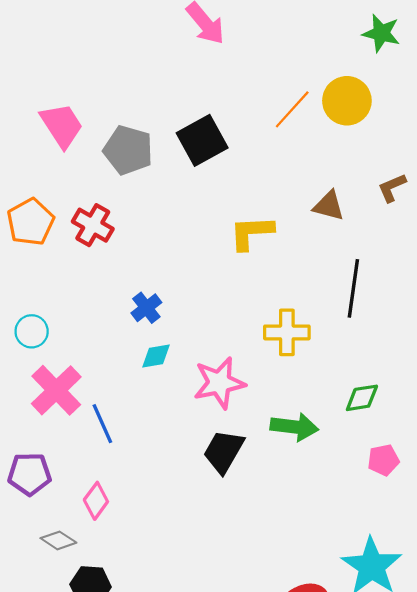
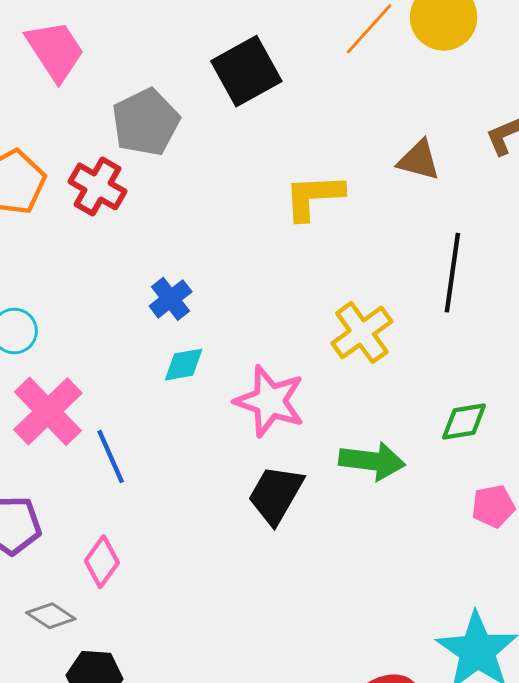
gray pentagon: (128, 150) -> (146, 122), moved, turned 30
yellow cross: (287, 332) -> (362, 332), turned -36
pink star: (219, 383) -> (270, 401), turned 30

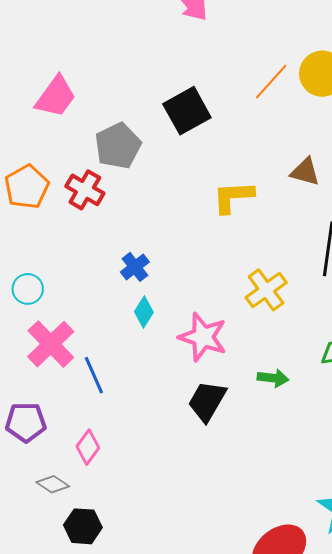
pink trapezoid: (55, 51) -> (56, 97), turned 69
cyan diamond: (184, 365) -> (144, 312), turned -48
green arrow: (372, 461) -> (273, 378), size x0.7

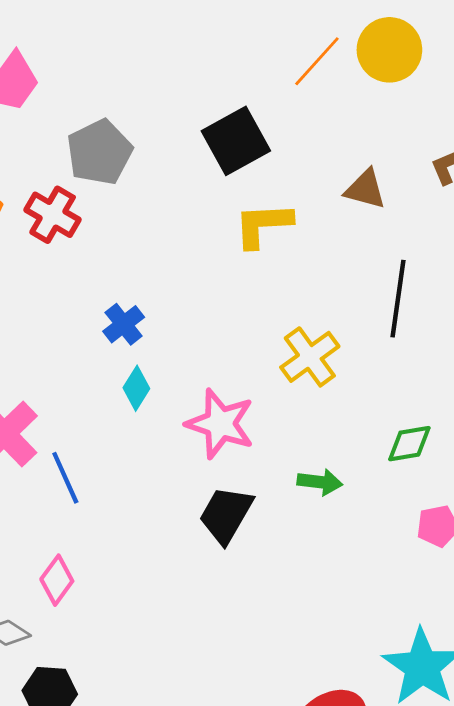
black square: (187, 111) -> (236, 141), moved

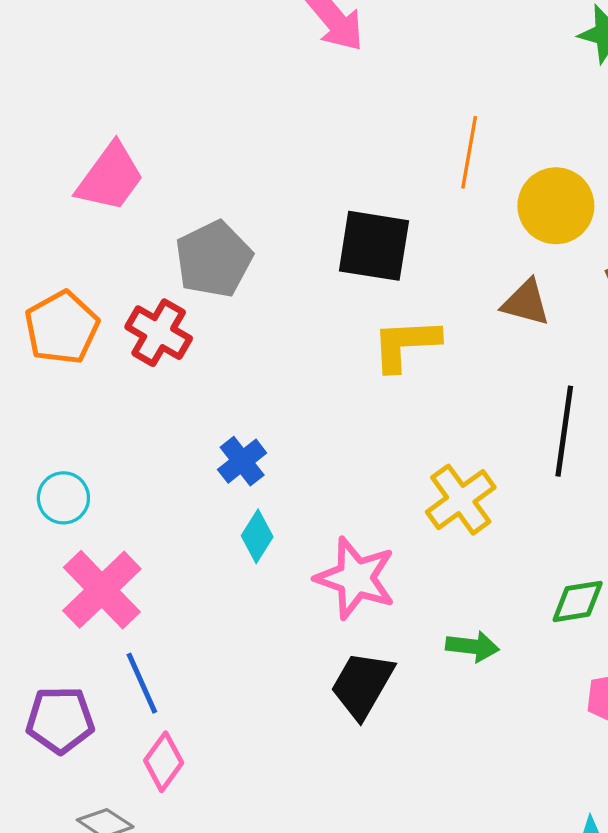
yellow circle: (389, 50) -> (556, 206), moved
orange line: (317, 61) -> (469, 152), turned -32
black square: (236, 141) -> (374, 246), turned 38
blue line: (65, 478) -> (142, 683), moved

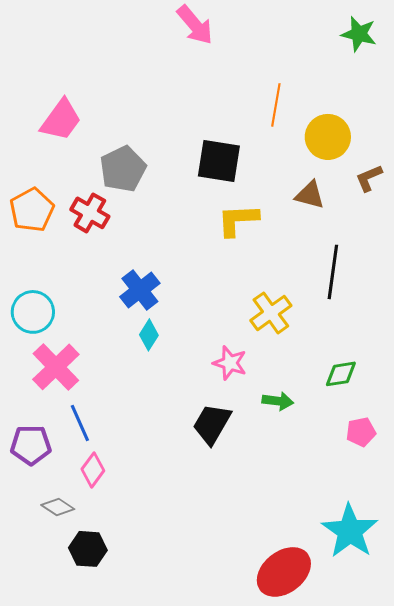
blue cross: (242, 461) -> (140, 290), size x1.4
cyan circle: (63, 498) -> (33, 312), size x1.4
pink star: (356, 578) -> (230, 363), moved, size x0.7

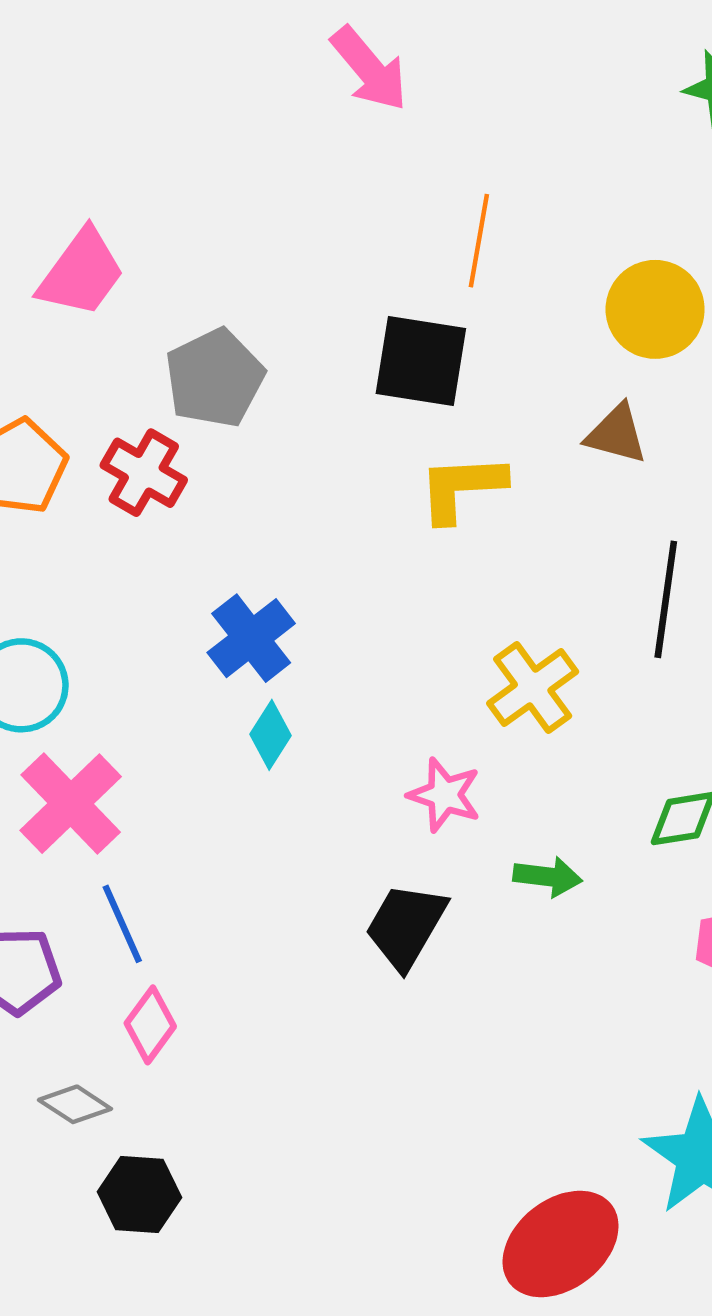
orange line: (276, 105) -> (479, 241), moved

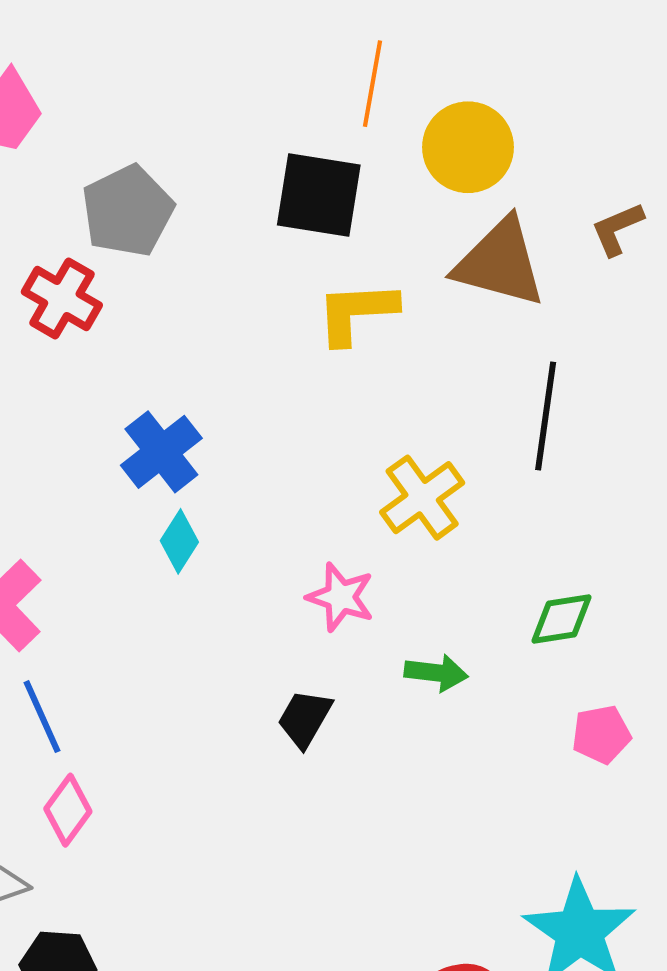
yellow circle: (655, 309) -> (468, 147), moved
brown triangle: (616, 434) -> (500, 263), size x1.6
black trapezoid: (406, 926) -> (305, 719), size x0.7

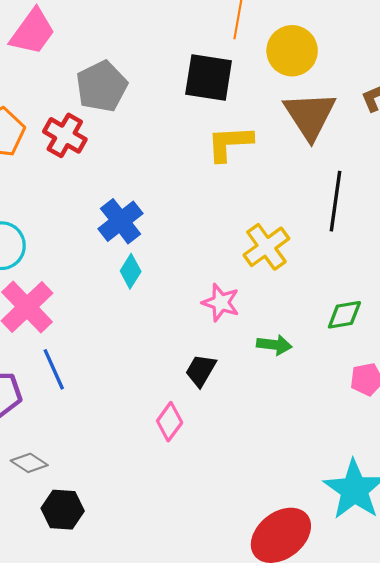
brown triangle: (500, 263) -> (310, 115), turned 42
pink diamond: (68, 810) -> (170, 422), moved

